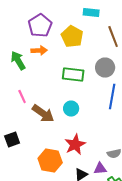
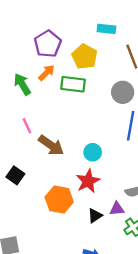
orange arrow: (39, 50) -> (46, 73), turned -42
green rectangle: (73, 74) -> (73, 84), moved
cyan circle: (71, 108) -> (93, 152), moved
black square: (12, 140) -> (15, 175), turned -35

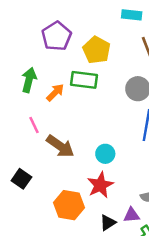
cyan rectangle: (106, 29) -> (132, 15), moved
orange arrow: (46, 73) -> (55, 92), moved
green arrow: (22, 84) -> (29, 80), turned 45

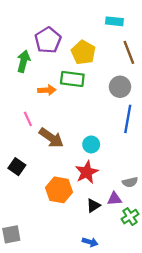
green arrow: (29, 80) -> (23, 61), moved
orange arrow: (55, 92) -> (47, 90), turned 42

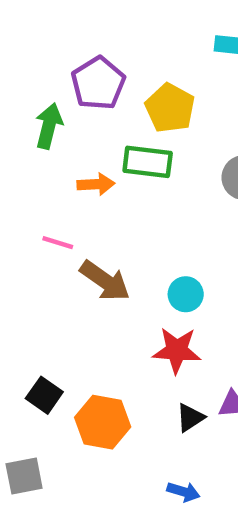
pink line: (28, 119) -> (58, 243), turned -48
black square: (17, 167) -> (44, 395), moved
red star: (87, 172) -> (177, 350), turned 30
orange hexagon: (59, 190) -> (103, 422), moved

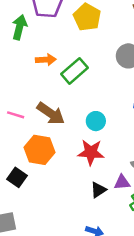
green rectangle: (148, 162) -> (75, 71), moved, turned -48
pink line: (58, 243) -> (16, 115), moved
orange hexagon: (103, 422) -> (39, 150), moved

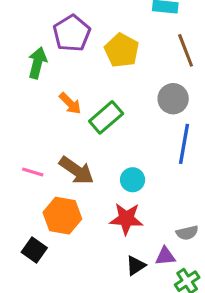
orange arrow: (46, 60) -> (70, 103), turned 48

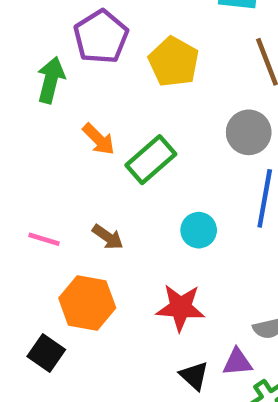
brown arrow: (76, 170) -> (108, 237), size x0.6
cyan circle: (133, 180) -> (199, 230), moved
black triangle: (136, 266) -> (194, 376), turned -45

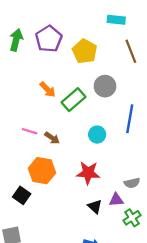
green arrow: (51, 80) -> (16, 40), moved
gray circle: (249, 132) -> (105, 86), moved
pink line: (44, 239) -> (30, 131), moved

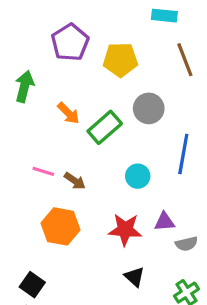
green arrow: (16, 40) -> (24, 86), moved
yellow pentagon: (85, 51) -> (120, 60), turned -30
black square: (22, 195) -> (32, 285), moved
purple triangle: (116, 200) -> (164, 222), moved

